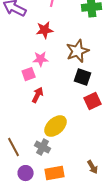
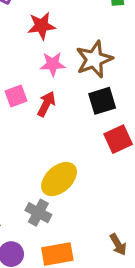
pink star: (41, 59) -> (53, 64), moved
black square: (83, 77) -> (102, 101), turned -36
red arrow: (38, 95) -> (46, 104), moved

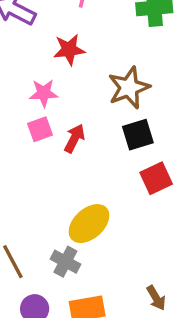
pink star: (53, 64) -> (44, 93), moved

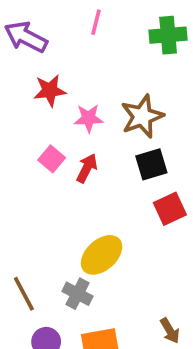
red star: (69, 50) -> (50, 91), moved
pink star: (44, 93) -> (89, 118), moved
pink square: (40, 129) -> (52, 159), turned -30

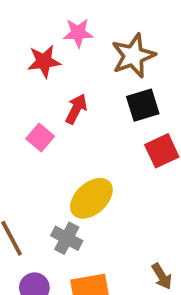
red star: (50, 91) -> (44, 61), moved
pink star: (89, 118) -> (78, 33), moved
pink square: (52, 159) -> (40, 137), moved

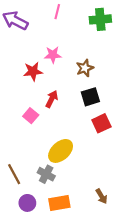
brown star: (133, 56) -> (85, 68), size x0.7

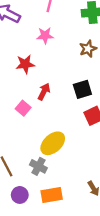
pink star: (53, 55) -> (45, 36), moved
brown star: (85, 68) -> (88, 49), moved

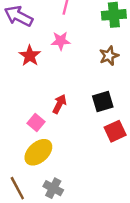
red star: (25, 64) -> (30, 56), moved, turned -30
yellow ellipse: (53, 143) -> (38, 152), moved

